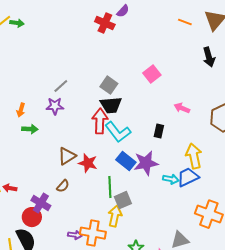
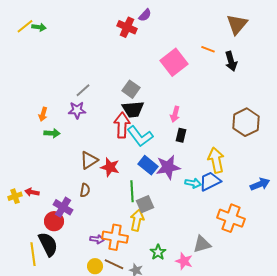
orange line: (185, 22) -> (208, 49), moved
pink square: (152, 74) -> (174, 62), moved, size x1.5
pink arrow: (182, 108) -> (175, 114), moved, turned -98
brown semicircle: (63, 186) -> (85, 190), turned -32

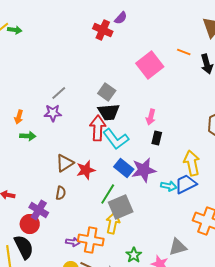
red star: (110, 167) -> (86, 170), turned -30
green line: (132, 191) -> (108, 194), turned 35
gray square: (145, 204) -> (121, 207), size x1.4

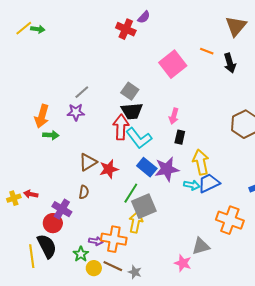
orange arrow: (19, 117) -> (42, 116), size x1.6
yellow arrow: (192, 163) -> (201, 162), moved
green star: (134, 255) -> (81, 254), moved

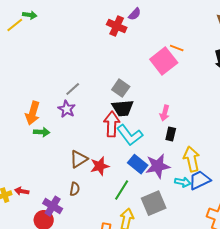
green arrow: (38, 29) -> (30, 15), moved
orange line: (207, 51) -> (177, 48), moved
purple star: (76, 112) -> (67, 109), turned 30
gray square: (144, 206) -> (154, 203), moved

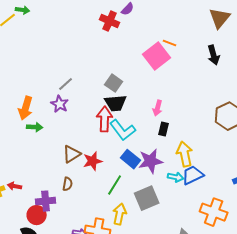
purple cross: (53, 206) -> (46, 201), turned -36

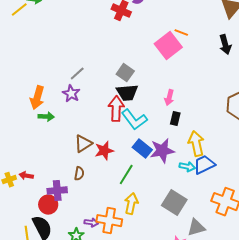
gray square: (147, 198) -> (174, 203), moved, turned -35

